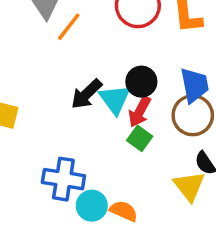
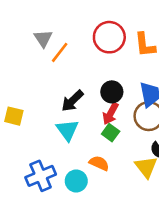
cyan triangle: (115, 99) -> (67, 130), moved
blue cross: (63, 179) -> (41, 176), moved, turned -32
orange semicircle: (124, 211) -> (99, 163), moved

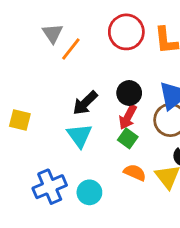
orange semicircle: (99, 163) -> (135, 172), moved

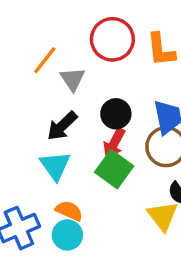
gray triangle: (53, 33) -> (73, 79), moved
green square: (128, 138) -> (114, 169), size x1.5
orange semicircle: (135, 172) -> (69, 211), moved

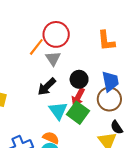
red circle: (112, 39) -> (56, 34), moved
cyan triangle: (55, 166) -> (58, 111), moved

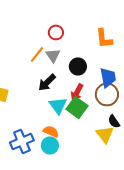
red circle: (56, 34) -> (56, 32), size x0.6
orange line: (36, 47) -> (37, 54), moved
black circle: (79, 79) -> (78, 66), moved

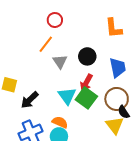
red circle: (56, 32) -> (55, 20), moved
gray triangle: (53, 55) -> (60, 61), moved
black arrow: (47, 82) -> (30, 100), moved
brown circle: (107, 94) -> (117, 99), moved

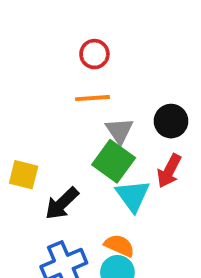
red circle: (55, 20) -> (94, 54), moved
orange line: (46, 44) -> (93, 98), turned 48
green square: (86, 98) -> (114, 161), moved

